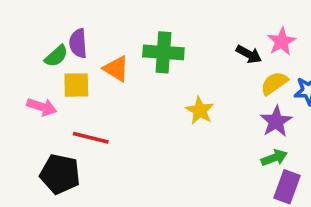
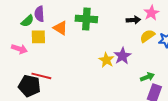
black arrow: (249, 54) -> (133, 20), turned -32
yellow star: (200, 110) -> (106, 60), moved
purple star: (276, 121) -> (122, 56), moved
red line: (91, 138) -> (41, 76), moved

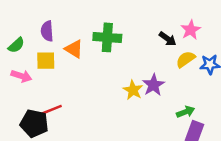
black arrow: (133, 20) -> (168, 39), turned 40
green semicircle: (27, 21) -> (16, 45), moved
red line: (41, 76) -> (50, 111), turned -36

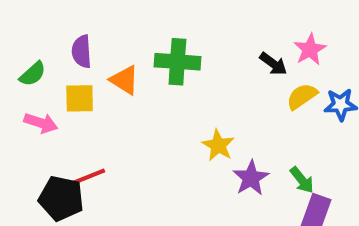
purple star: (153, 85) -> (251, 178), moved
green arrow: (186, 112) -> (302, 180), turned 72

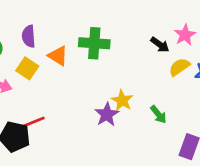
yellow square: (80, 98) -> (27, 68), turned 35
purple star: (251, 178) -> (107, 114), moved
green arrow: (302, 180) -> (158, 114), moved

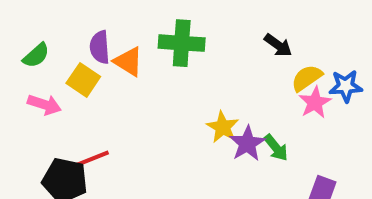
pink star: (185, 35) -> (315, 103), moved
purple semicircle: (29, 36) -> (100, 47), moved
purple star: (107, 114) -> (247, 144), moved

